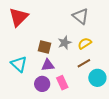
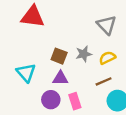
red triangle: (18, 17) -> (33, 17), turned 45

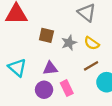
brown square: (59, 56) -> (46, 35), moved
yellow semicircle: (107, 58) -> (92, 43), turned -112

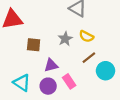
brown square: (46, 35) -> (34, 45), moved
cyan triangle: (17, 68) -> (22, 83), moved

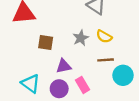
brown line: (89, 58) -> (106, 60), turned 32

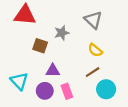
gray star: (81, 38) -> (62, 33), moved
brown line: (106, 60) -> (93, 72), turned -40

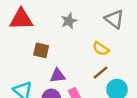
gray triangle: (93, 20) -> (114, 19), moved
gray star: (62, 33) -> (69, 21), moved

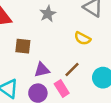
brown line: (101, 73) -> (72, 70), moved

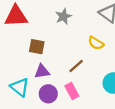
purple triangle: (42, 70) -> (42, 71), moved
brown line: (72, 70) -> (76, 66), moved

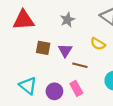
brown line: (76, 66) -> (80, 65), turned 56
purple triangle: (42, 71) -> (65, 50), moved, turned -48

